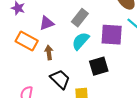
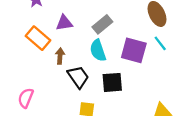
cyan semicircle: (81, 41) -> (98, 50), turned -72
black trapezoid: (60, 79) -> (78, 77), moved

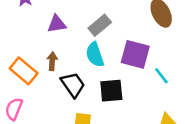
orange rectangle: (38, 38) -> (24, 71), moved
cyan line: (160, 43) -> (161, 76), moved

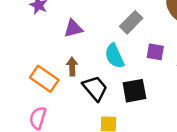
gray rectangle: (100, 25) -> (131, 22), moved
purple square: (135, 54) -> (155, 52), size x0.6

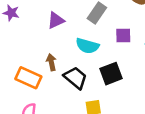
purple triangle: (73, 28) -> (56, 20), moved
cyan semicircle: (114, 56) -> (87, 46), turned -40

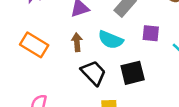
brown arrow: (51, 62) -> (77, 42), moved
orange rectangle: (28, 78) -> (34, 45), moved

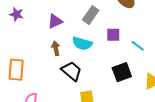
orange rectangle: (34, 45) -> (16, 70), moved, turned 70
black square: (133, 73) -> (122, 72), moved

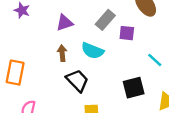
purple square: (113, 35) -> (127, 33), moved

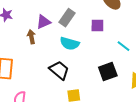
gray rectangle: (105, 20) -> (67, 18), moved
brown arrow: (62, 53) -> (31, 37), moved

